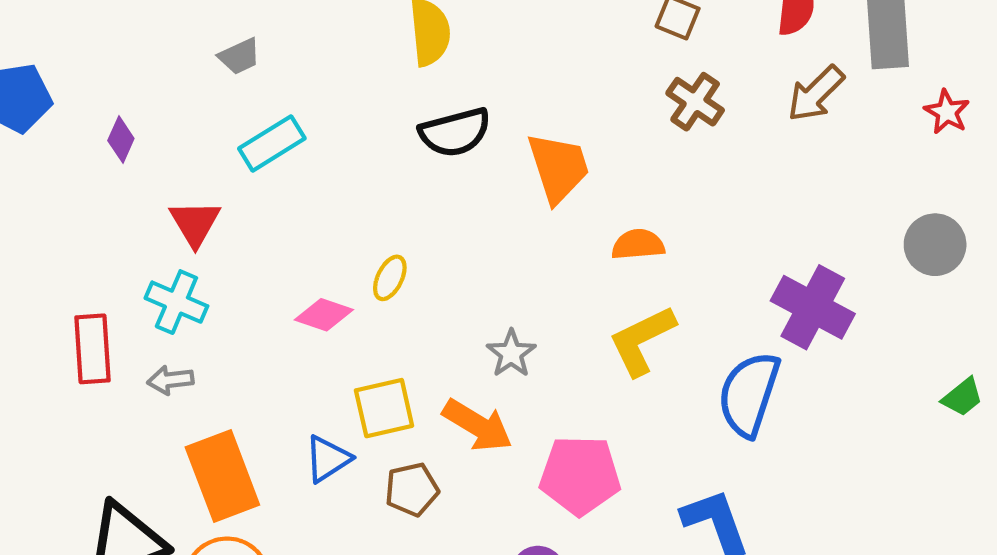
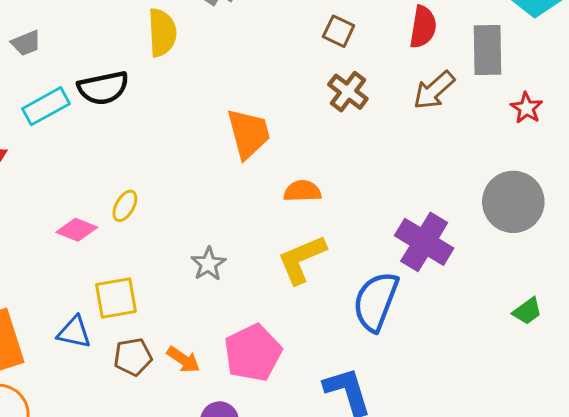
black semicircle: (455, 132) -> (103, 88), moved
gray circle: (935, 245) -> (513, 202), size x1.4
orange arrow: (478, 425) -> (183, 360), moved, size x0.7
blue triangle: (328, 459) -> (74, 332), turned 42
pink pentagon: (580, 475) -> (253, 353), turned -30

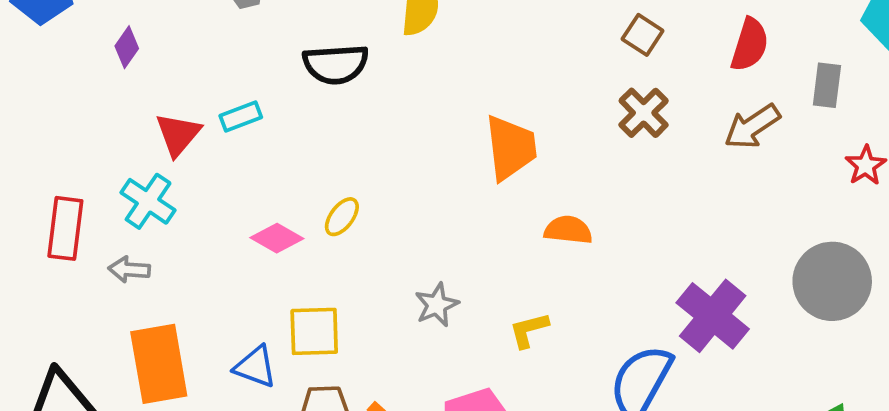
gray rectangle: (488, 50) -> (827, 85), size x0.7
cyan rectangle: (46, 106) -> (241, 117), moved, size x0.7
yellow L-shape: (302, 259) -> (529, 330), moved, size x0.6

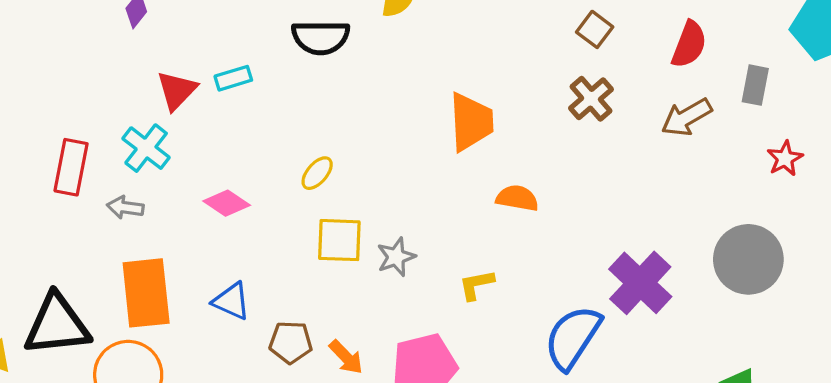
pink diamond: (277, 238) -> (227, 203), moved
yellow square: (314, 331) -> (339, 240), moved

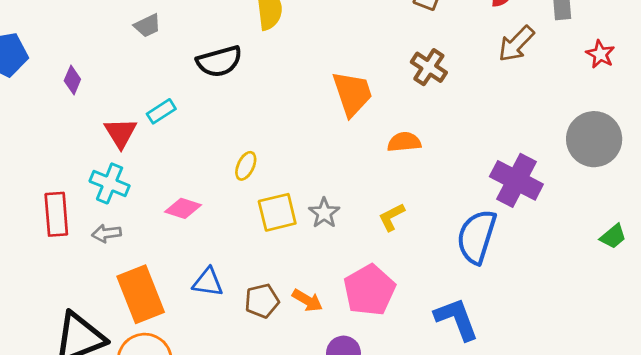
brown cross: (591, 99) -> (429, 67), moved

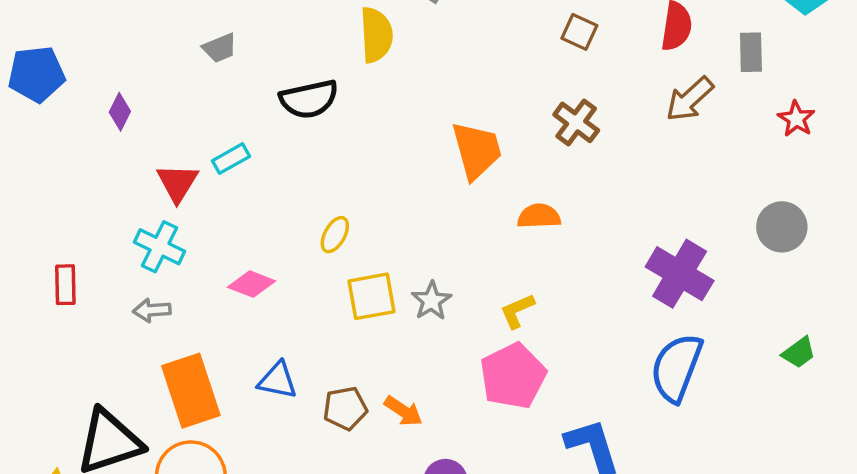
gray circle: (594, 139) -> (782, 227), size x0.7
red rectangle: (56, 214) -> (65, 285), moved, size x0.7
blue semicircle: (477, 237) -> (677, 368), moved
pink pentagon: (369, 290) -> (513, 376), moved

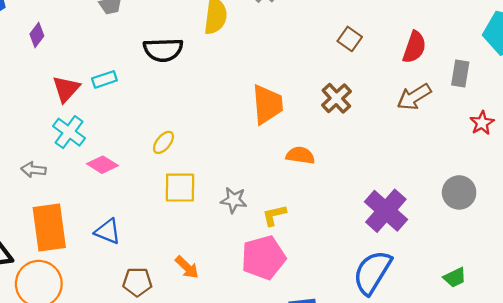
cyan cross: (159, 247) -> (69, 132), moved
gray star: (431, 301) -> (234, 200), moved, turned 30
brown pentagon: (345, 408) -> (137, 282), moved

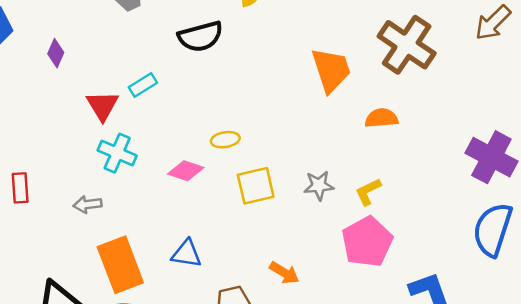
brown cross: (336, 98) -> (407, 45), size x1.6
yellow ellipse: (163, 142) -> (225, 140), turned 55
pink diamond: (102, 165) -> (186, 171), moved

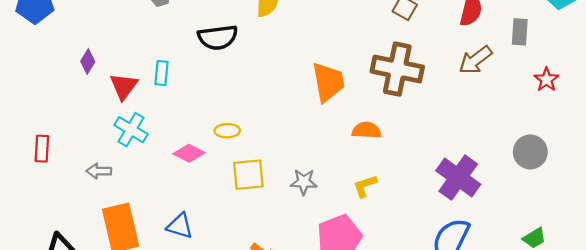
brown cross: (407, 45) -> (397, 69), turned -30
purple diamond: (56, 53) -> (88, 61), moved
cyan rectangle: (143, 85) -> (161, 73), turned -60
yellow L-shape: (368, 192) -> (365, 186), moved

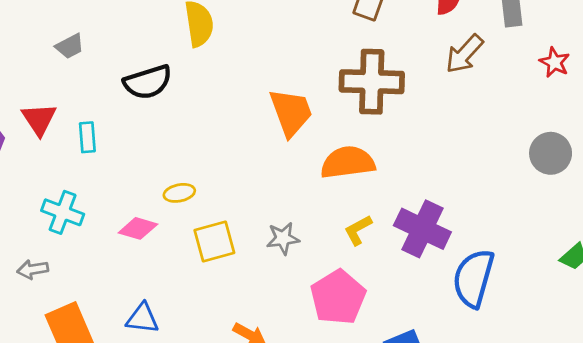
red triangle: (124, 86) -> (39, 119), moved
orange semicircle: (367, 130) -> (348, 162), size x1.5
purple cross: (458, 178) -> (422, 229), moved

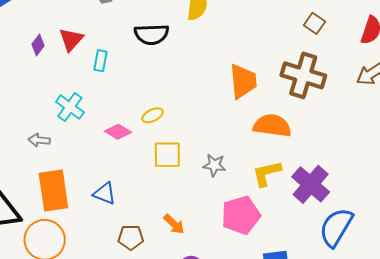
yellow ellipse: (179, 193) -> (153, 115), turned -30
yellow L-shape: (358, 230) -> (267, 173), size x1.4

